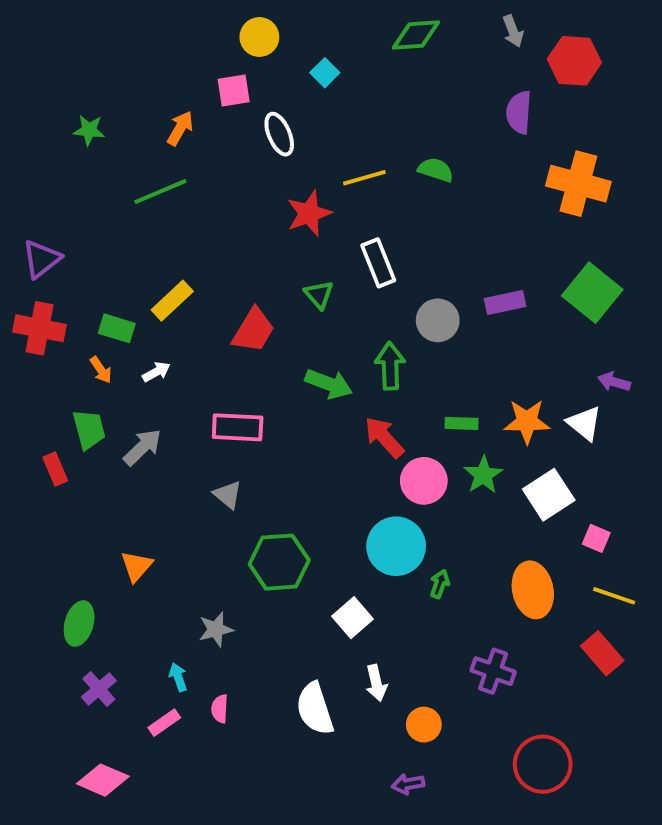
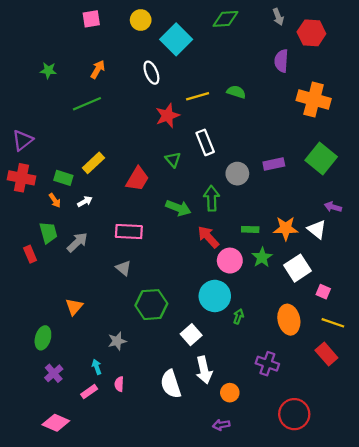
cyan square: (325, 73) -> (176, 39), size x2.0
pink square: (234, 91) -> (91, 19), moved
white arrow: (376, 683) -> (204, 370), size x1.4

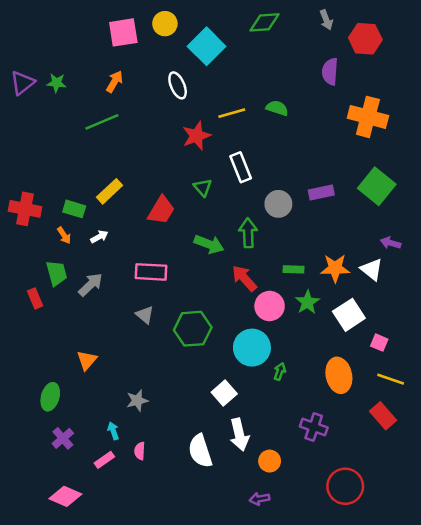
pink square: (91, 19) -> (123, 32), moved, size x1.4
purple triangle: (23, 140) -> (22, 83), moved
green hexagon: (151, 305) -> (193, 329), moved

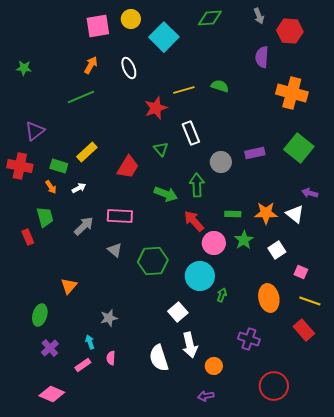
purple triangle: (22, 83) -> (35, 131), moved
green star: (57, 83) -> (24, 68), moved
white ellipse: (178, 85) -> (129, 68), moved
gray arrow: (91, 285) -> (84, 226), moved
white square: (349, 315) -> (277, 250), size x0.7

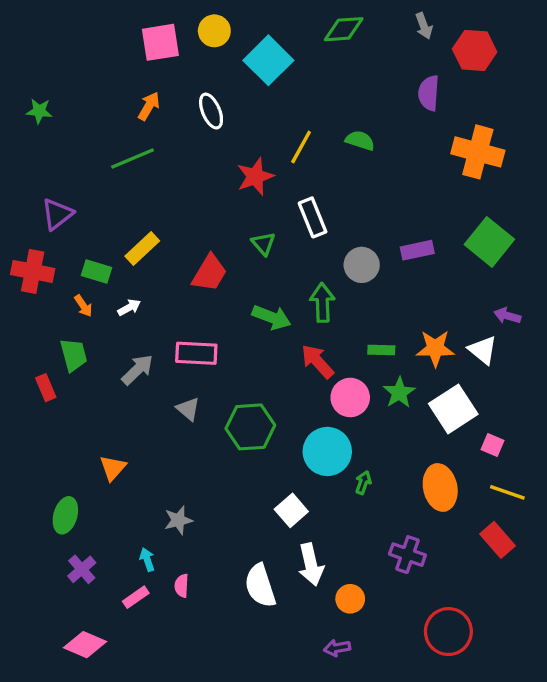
yellow line: (184, 90) -> (301, 147), turned -45
white square: (277, 250) -> (453, 409), size x1.6

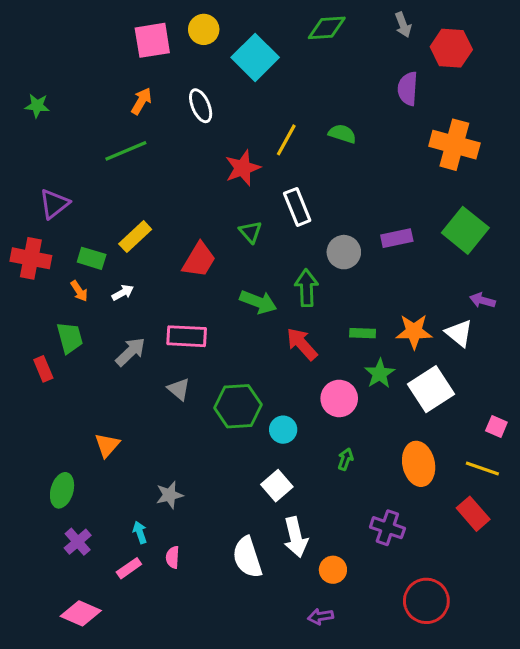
pink circle: (350, 397) -> (339, 398), moved
pink square: (493, 445) -> (496, 426), moved
cyan circle: (327, 451) -> (283, 430), moved, size x0.6

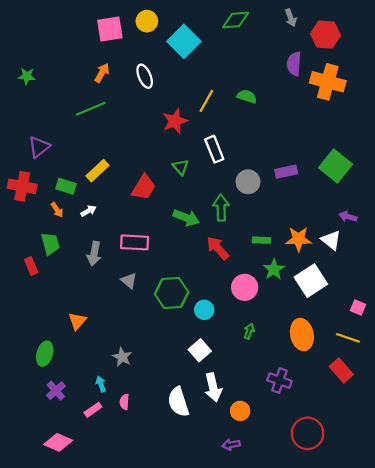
orange cross: (454, 145) -> (328, 82), moved
gray arrow: (131, 352) -> (94, 254), turned 145
gray star: (169, 495) -> (122, 357), turned -30

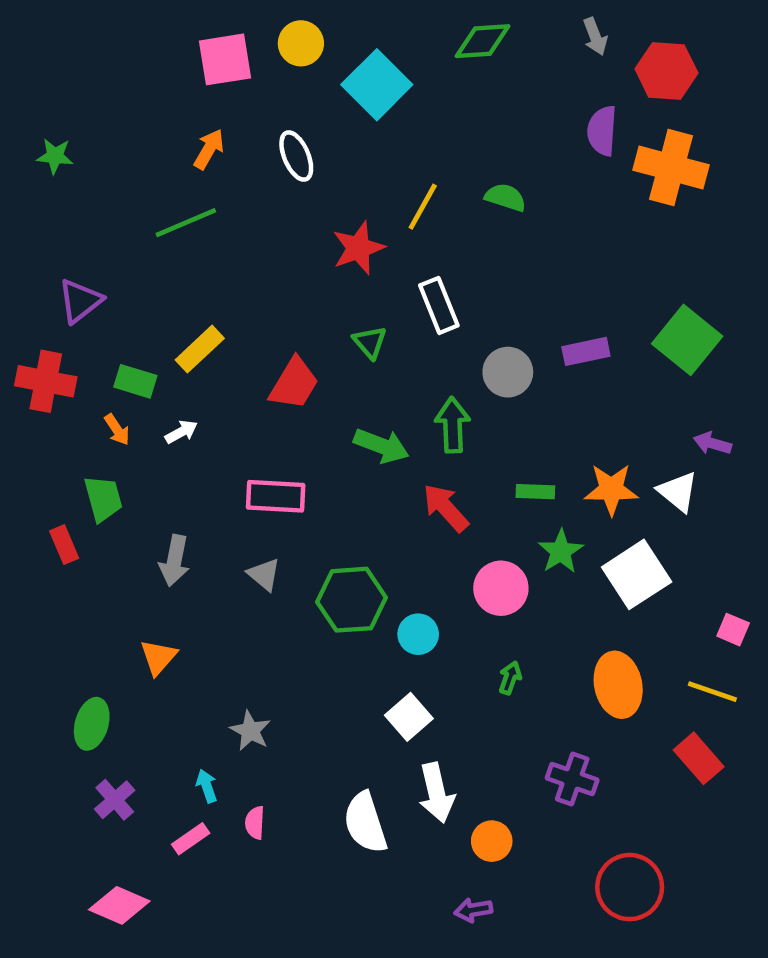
gray arrow: (94, 254) -> (174, 561), moved

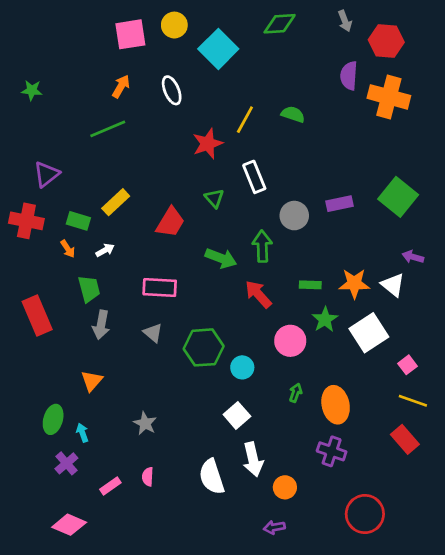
green trapezoid: (103, 499) -> (89, 289), moved
red rectangle: (64, 545) -> (37, 315), size x1.8
pink square: (733, 630) -> (408, 365), moved, turned 30
orange ellipse: (618, 685) -> (336, 405), moved
cyan arrow: (207, 786) -> (82, 433), moved

